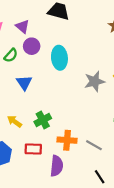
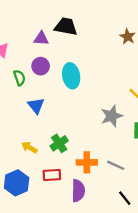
purple triangle: (22, 26) -> (41, 38), moved, turned -32
green semicircle: (11, 55) -> (19, 78), turned -56
gray star: (95, 81) -> (112, 116), moved

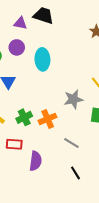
orange cross: (87, 162) -> (48, 119), moved, turned -30

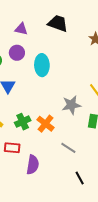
black trapezoid: (43, 16) -> (58, 23), moved
orange cross: (48, 119) -> (46, 124), turned -30
black line: (76, 173) -> (80, 178), moved

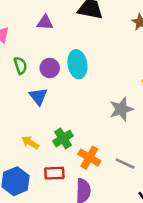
purple circle: (17, 53) -> (50, 68), moved
orange cross: (46, 124) -> (89, 158), moved

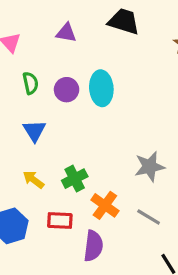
blue triangle: (38, 96) -> (34, 131), moved
gray star: (121, 109) -> (150, 167), moved

